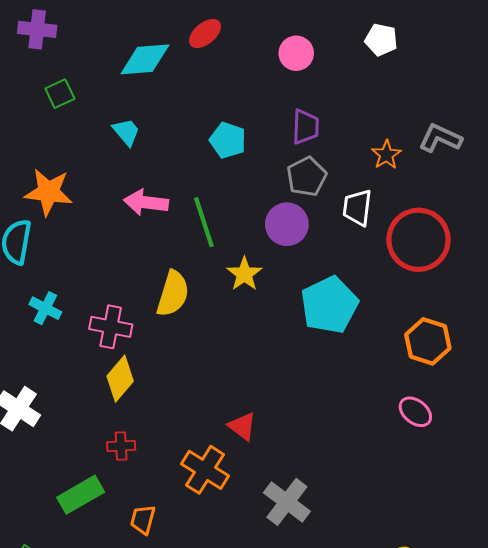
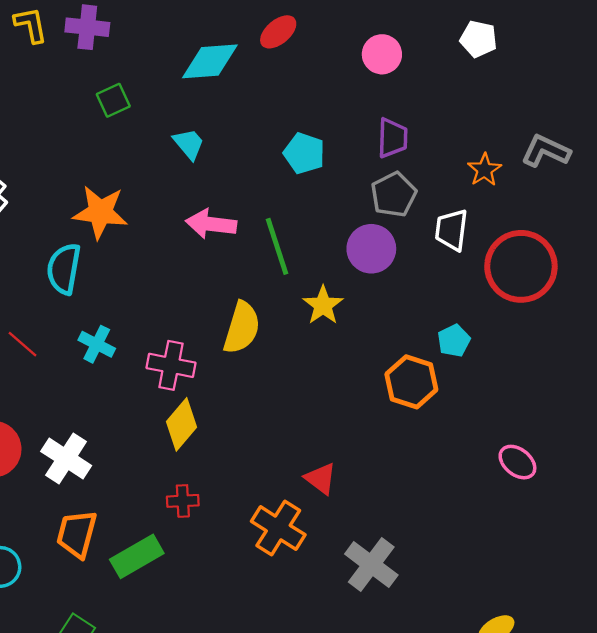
cyan pentagon: (329, 305) -> (454, 341), moved, size x0.5
orange hexagon: (428, 341) -> (411, 382), moved
orange trapezoid: (143, 520) -> (77, 534), moved, size x1.4

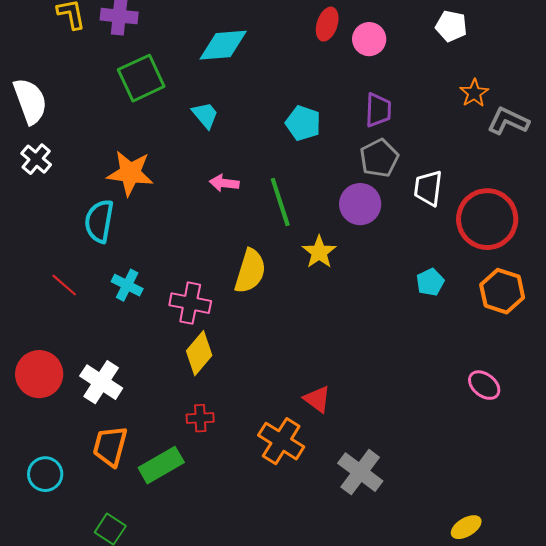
red ellipse: (278, 32) -> (327, 24), moved, turned -32
green square: (113, 100) -> (141, 78), size x1.6
orange star: (484, 170) -> (474, 93), moved
pink arrow: (211, 224) -> (224, 183), size x0.7
orange hexagon: (411, 382) -> (502, 291), moved

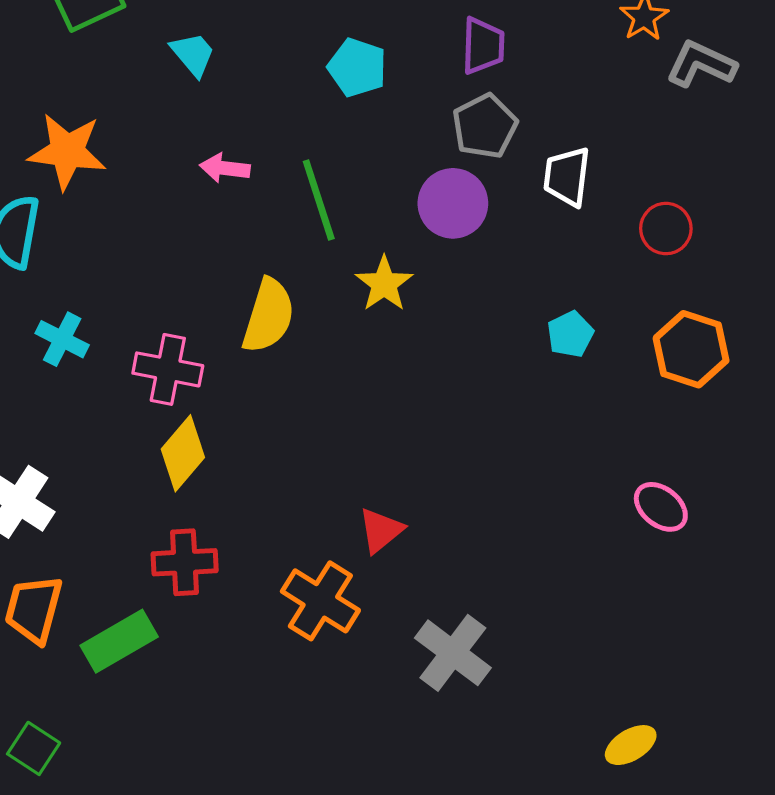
red circle: (487, 219) -> (666, 229), size x0.5
red triangle: (317, 399) -> (381, 530), turned 44
red cross: (200, 418) -> (185, 562), size x1.4

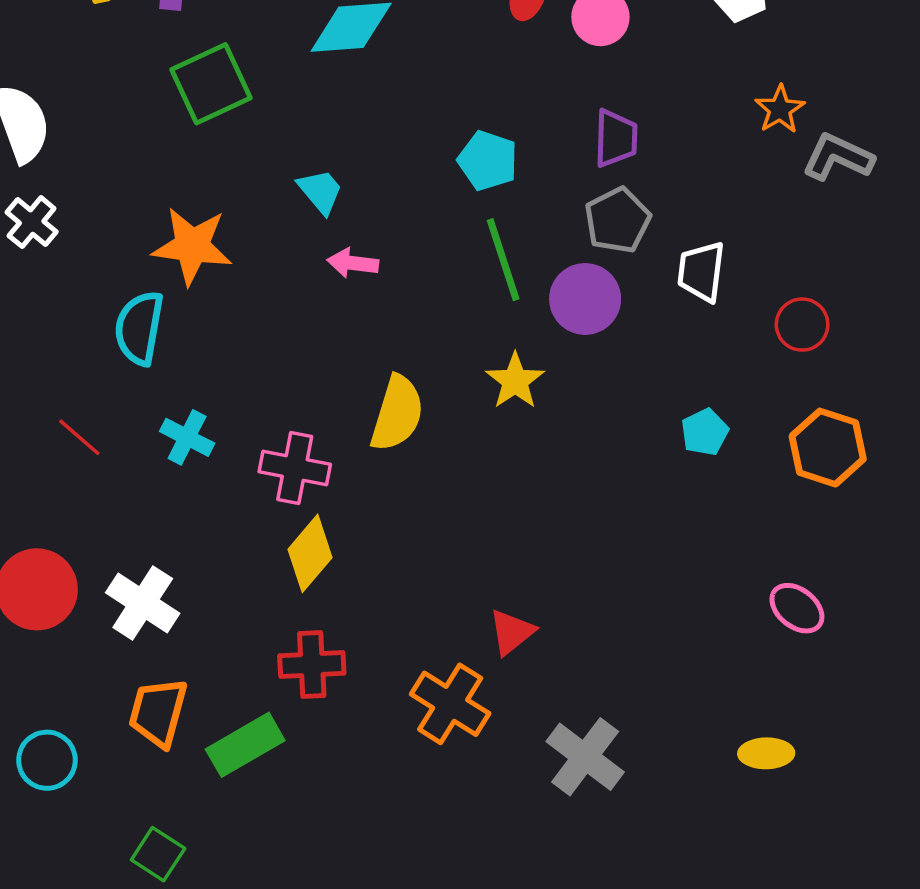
cyan trapezoid: (193, 54) -> (320, 191), moved
green line: (319, 200) -> (503, 260), moved
yellow ellipse: (631, 745) -> (766, 753), moved, turned 30

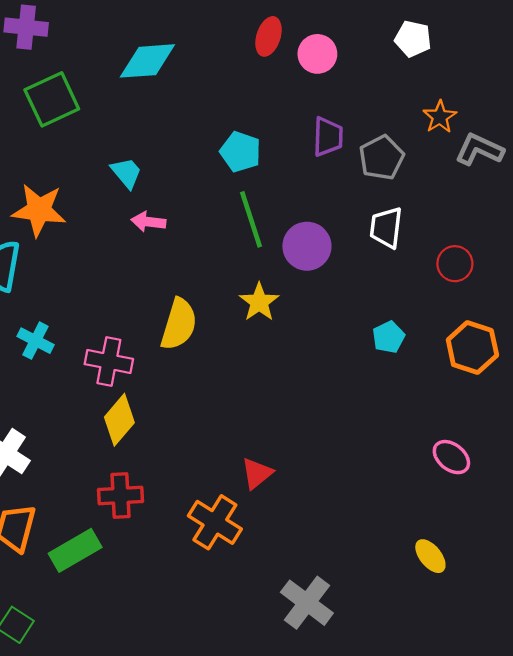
gray pentagon: (618, 220) -> (382, 158), moved
yellow ellipse: (766, 753) -> (430, 556), turned 52
gray cross: (585, 757) -> (307, 603), moved

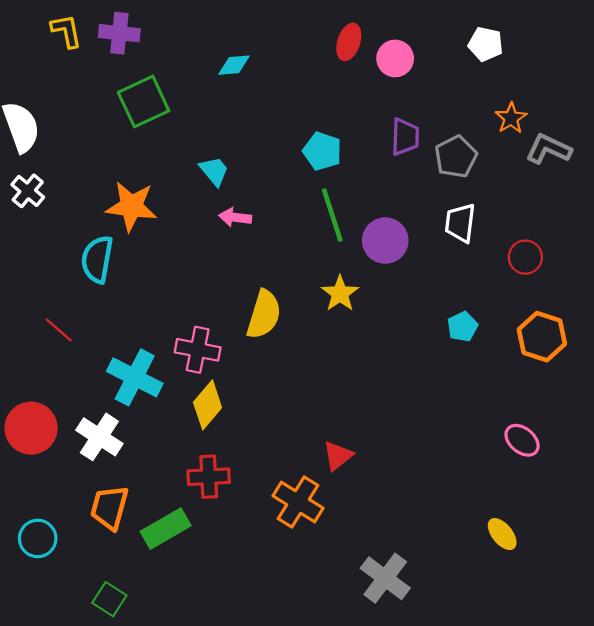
cyan diamond: (147, 61) -> (234, 65), size x0.6
cyan cross: (35, 341) -> (135, 377), moved, size x1.6

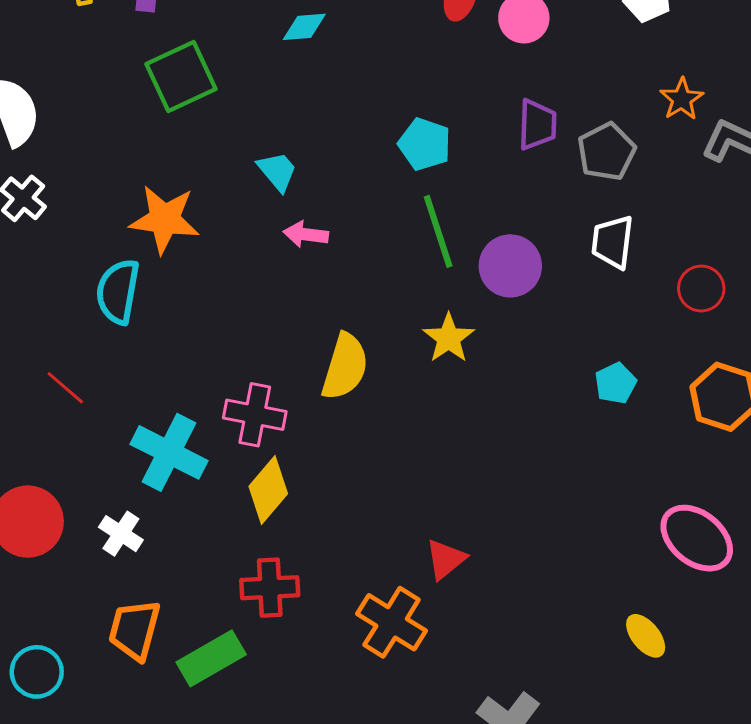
white cross: (99, 437) -> (121, 534), size x0.7
pink ellipse: (522, 440) -> (697, 538), size x1.5
yellow ellipse: (502, 534) -> (646, 636), moved

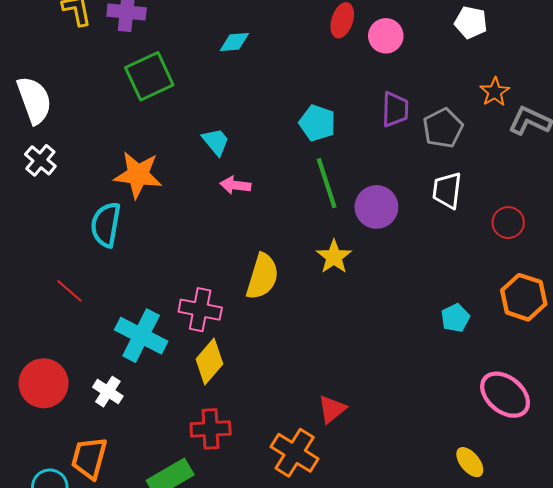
cyan pentagon: (616, 383) -> (455, 318), moved
orange trapezoid: (134, 630) -> (89, 458), moved

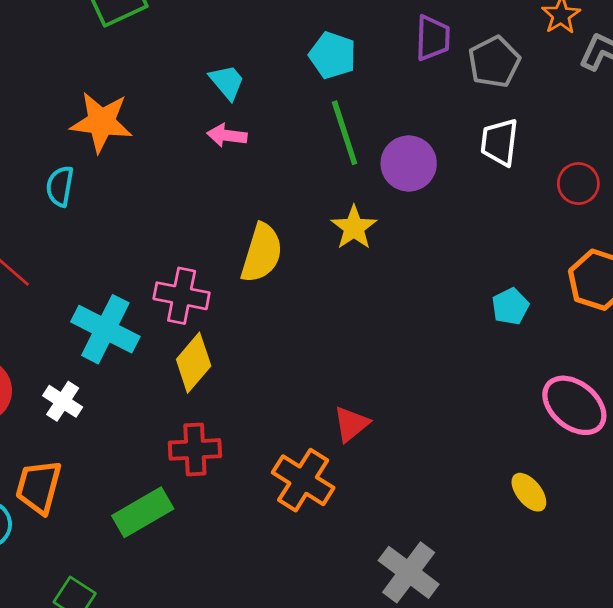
cyan trapezoid: (216, 142) -> (227, 82), moved
cyan semicircle: (106, 225) -> (60, 186), size x0.7

